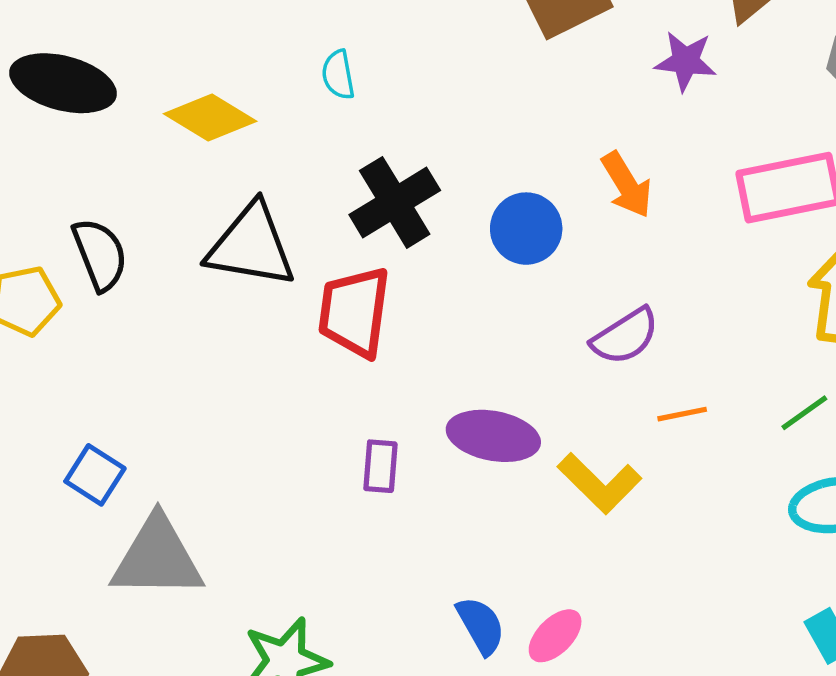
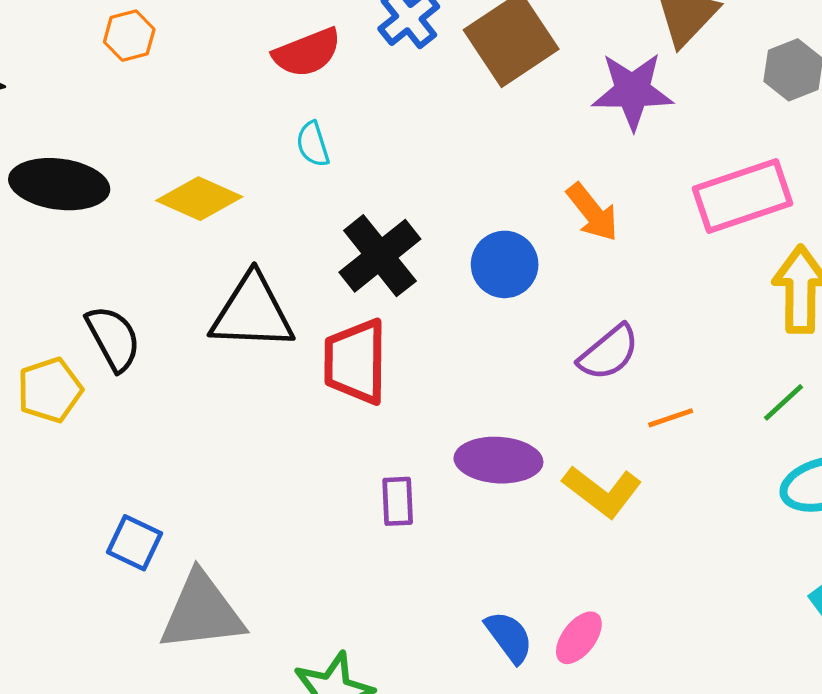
purple star: (686, 61) -> (632, 91), size x1.4

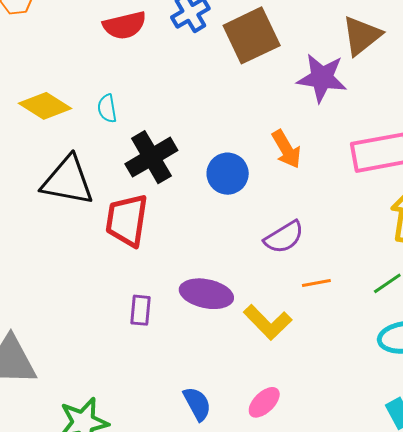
cyan semicircle: (313, 144) -> (107, 108), moved
pink ellipse: (579, 638) -> (264, 402), moved

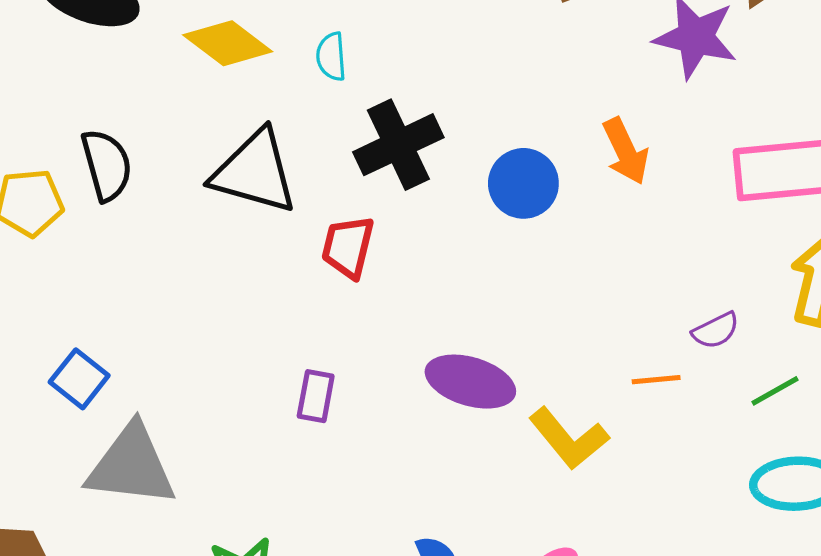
red trapezoid: (127, 220) -> (348, 247), size x0.7
purple semicircle: (284, 237) -> (716, 330), moved, size x0.7
purple rectangle: (141, 310) -> (316, 396), moved

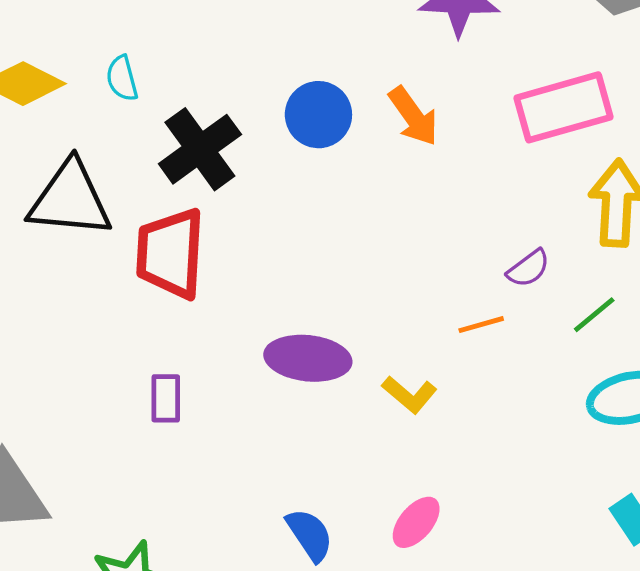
blue circle: (523, 183) -> (318, 115), moved
red trapezoid: (348, 247) -> (170, 253), size x1.5
yellow L-shape: (569, 438) -> (410, 395), size x0.7

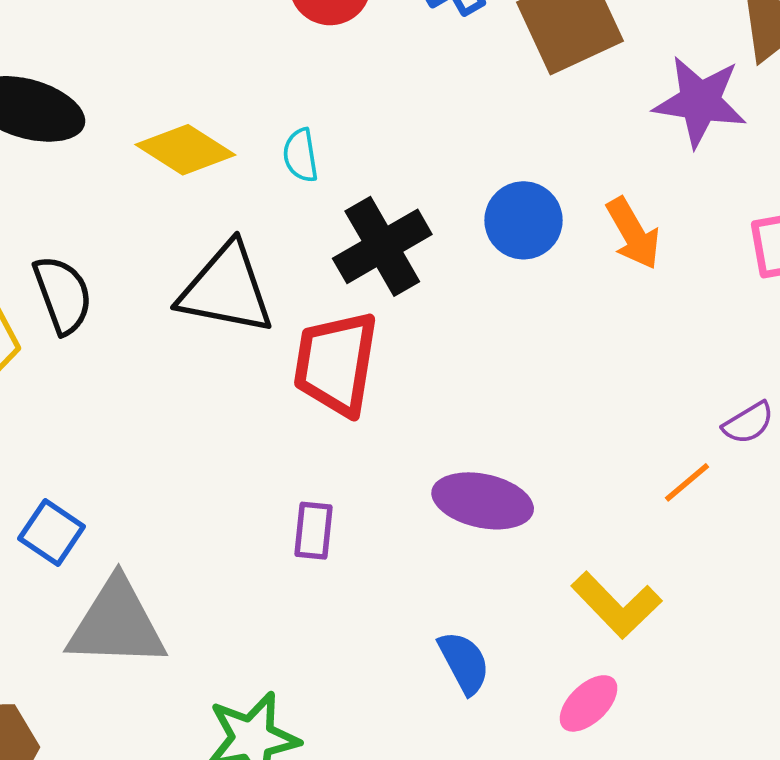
orange line: (481, 325) -> (687, 482), turned -30
yellow L-shape: (410, 395) -> (616, 605), moved, size x1.4
blue semicircle: (310, 535) -> (464, 663), moved

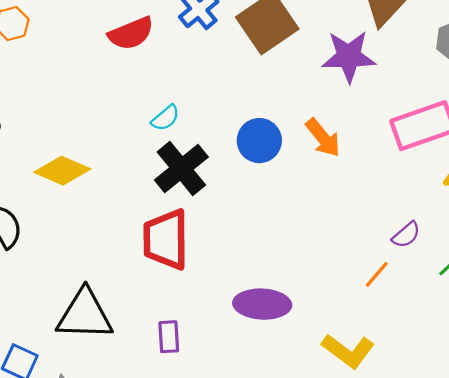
yellow diamond: (185, 150) -> (62, 171), moved
cyan semicircle: (301, 155) -> (165, 118), moved, turned -112
black triangle: (226, 289) -> (85, 315), moved

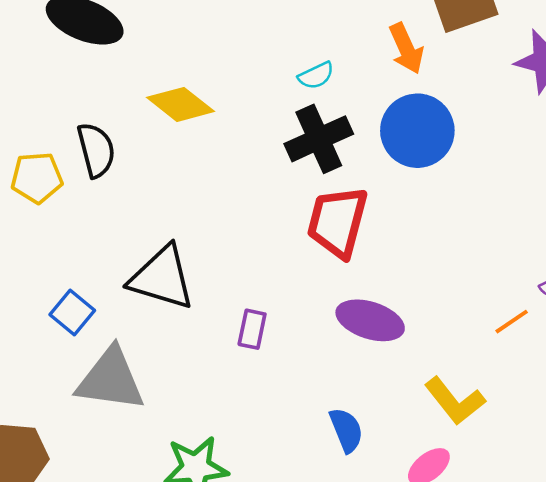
orange arrow: (323, 138) -> (406, 48), moved
blue circle: (259, 141) -> (417, 131), size x1.4
red trapezoid: (166, 239) -> (337, 222), moved

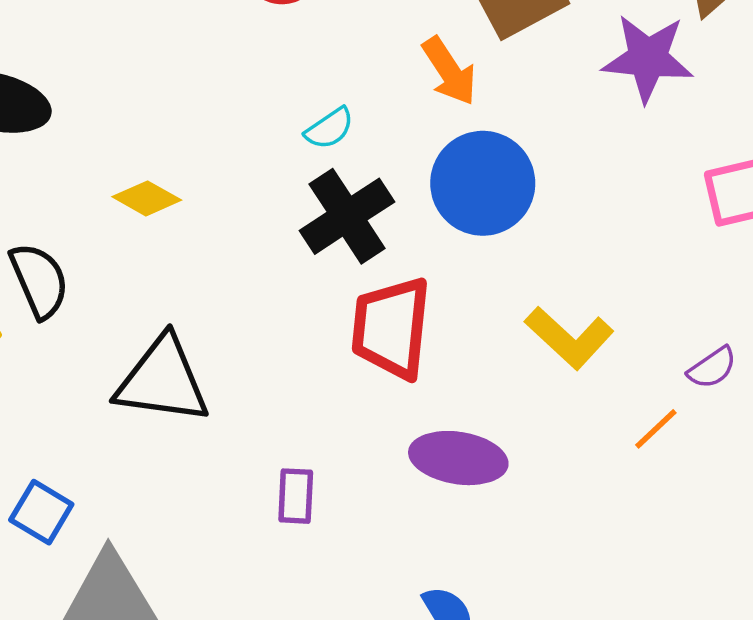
yellow diamond: (181, 104) -> (147, 198), size x0.7
black triangle: (162, 278) -> (162, 380), moved
yellow L-shape: (455, 401) -> (569, 338), moved

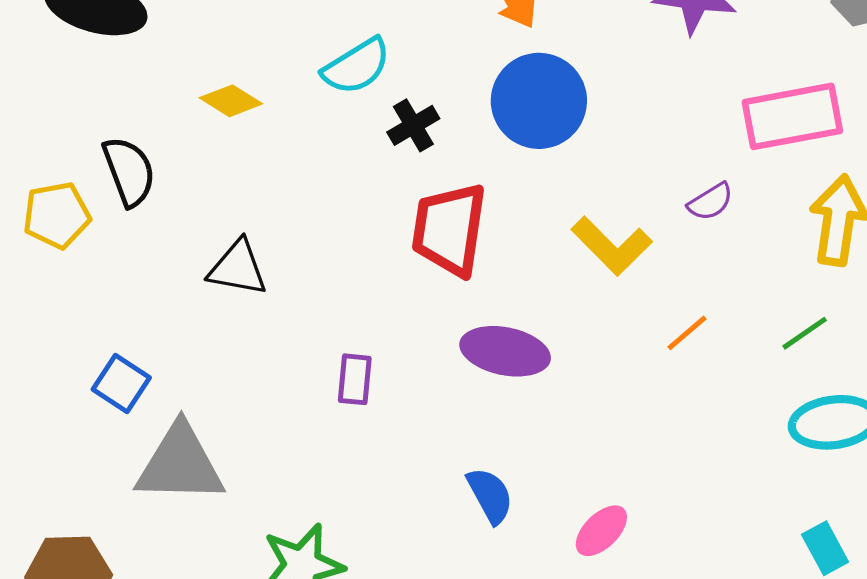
cyan semicircle: (329, 128) -> (356, 66), moved, size x1.5
black cross: (347, 216) -> (413, 125), size x0.6
purple semicircle: (712, 368) -> (711, 202), moved
black triangle: (162, 380) -> (238, 268), size x0.7

